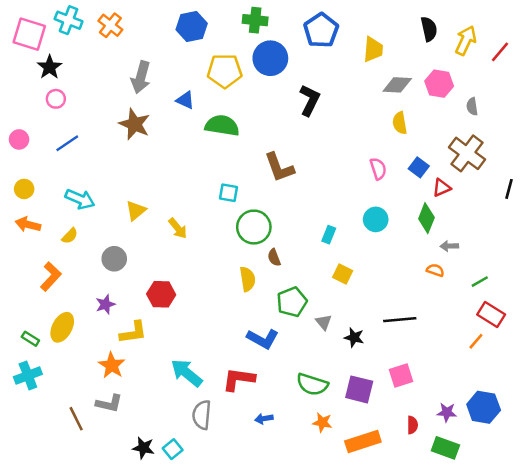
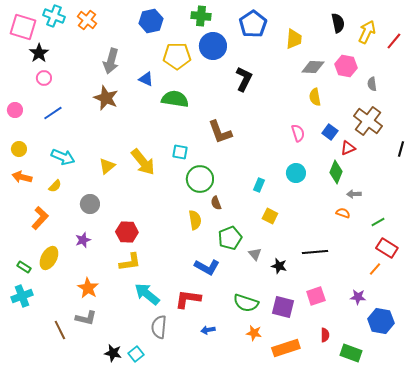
yellow arrow: (178, 228) -> (143, 162), moved, size x1.6
yellow L-shape: (133, 332) -> (130, 262), moved
purple star: (447, 412) -> (358, 297), moved

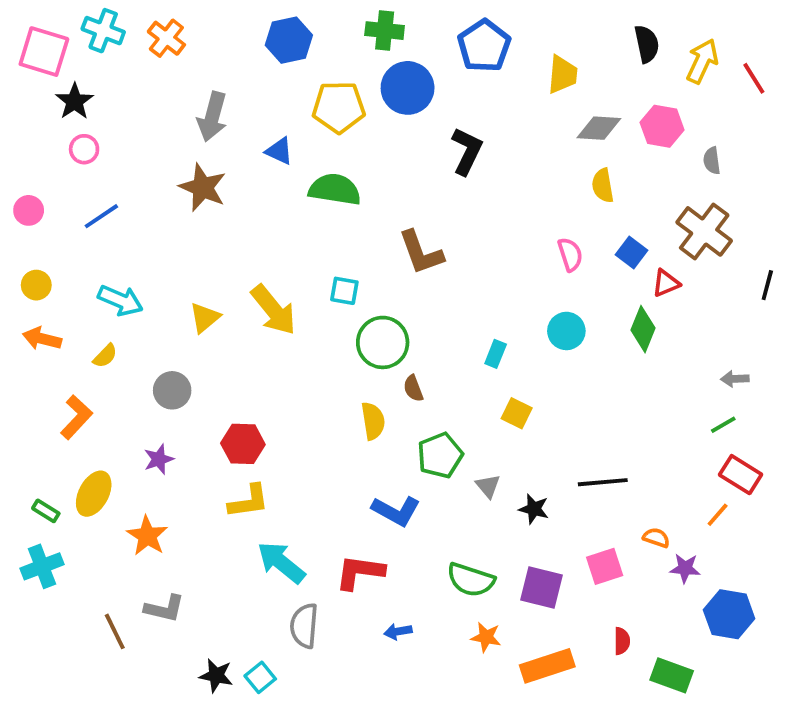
red line: (394, 41) -> (754, 78), turned -72
gray arrow: (354, 194) -> (735, 379), moved
orange semicircle: (343, 213) -> (656, 538), moved
orange star: (88, 288) -> (147, 536), moved

